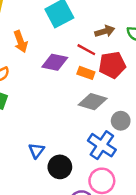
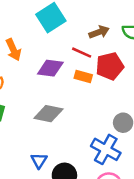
gray diamond: (93, 102) -> (48, 114), moved

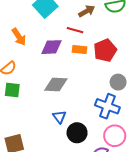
red pentagon: (110, 66) -> (105, 50), moved
blue triangle: (39, 161) -> (59, 117), moved

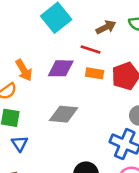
orange arrow: (19, 37) -> (24, 70), moved
blue triangle: (59, 117) -> (20, 144), moved

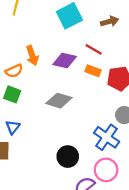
brown arrow: (106, 27) -> (110, 21), moved
blue triangle: (20, 144) -> (13, 127), moved

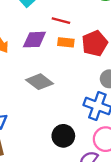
gray diamond: (59, 101) -> (39, 82), turned 35

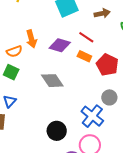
red pentagon: (95, 43) -> (107, 65), turned 30

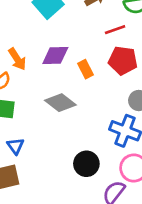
red line: (86, 37) -> (115, 30), moved, turned -35
orange rectangle: (84, 56) -> (86, 69), moved, turned 56

